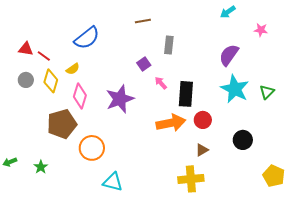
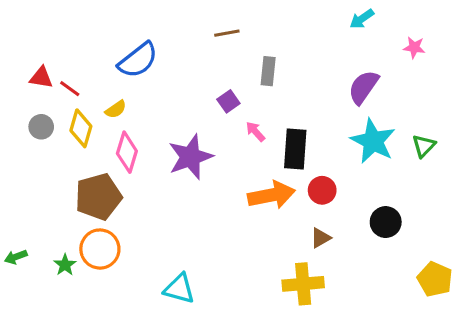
orange circle: (92, 148) -> (100, 249), moved

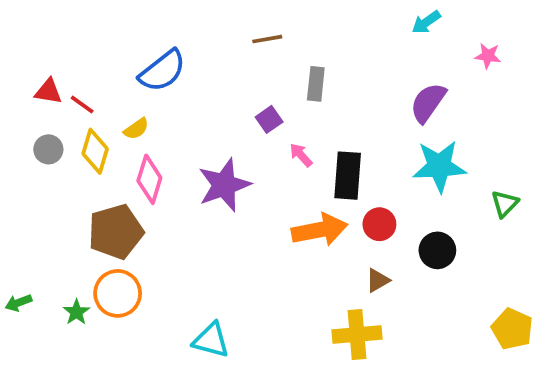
cyan star: (373, 141) -> (439, 166), turned -30
green triangle: (424, 146) -> (505, 204), moved
black circle: (386, 222) -> (437, 250), moved

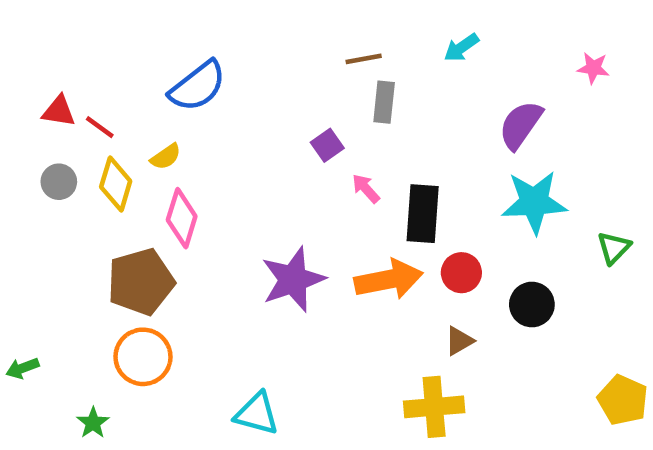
cyan arrow: (426, 22) -> (461, 48), moved
brown line: (267, 39) -> (364, 59), moved
purple star: (224, 185) -> (293, 279), moved
green star: (76, 312) -> (93, 423), moved

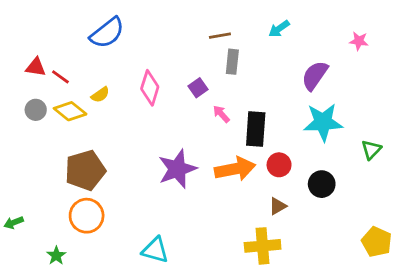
blue semicircle: (198, 86) -> (107, 33), moved
yellow diamond: (116, 184) -> (70, 111), turned -68
pink diamond: (182, 218) -> (150, 88), moved

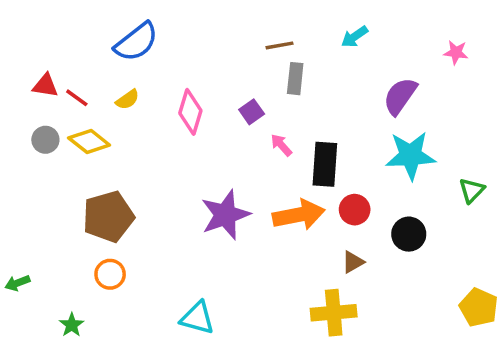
yellow semicircle: (100, 95) -> (128, 100), moved
orange circle: (87, 216) -> (110, 274), size x0.7

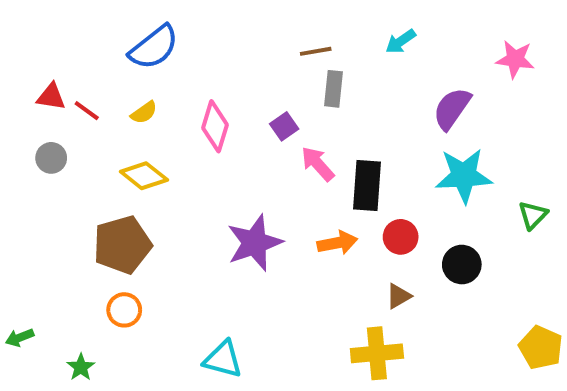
pink star: (456, 52) -> (515, 59), size x1.4
yellow diamond: (89, 141) -> (144, 176), moved
pink arrow: (281, 145) -> (318, 164), size x1.4
orange arrow: (299, 215) -> (337, 243), size x0.7
green arrow: (17, 283) -> (20, 338), moved

